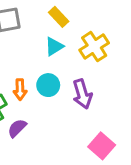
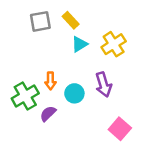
yellow rectangle: (59, 17) -> (71, 20), moved
cyan circle: (48, 85) -> (74, 93), moved

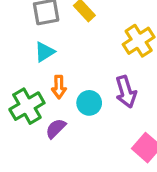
cyan triangle: (79, 44) -> (45, 52), moved

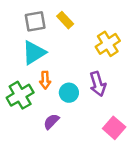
cyan triangle: (45, 52) -> (34, 53), size x1.5
purple semicircle: (56, 128) -> (51, 121), moved

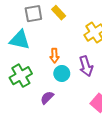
cyan triangle: (34, 53) -> (20, 40), moved, turned 45
orange arrow: (45, 80) -> (54, 56), moved

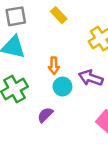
gray square: (33, 14) -> (16, 16), moved
purple arrow: (86, 66) -> (91, 78), turned 126

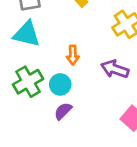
cyan circle: (62, 87) -> (60, 84), moved

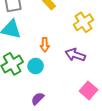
purple semicircle: (63, 111) -> (38, 99), moved

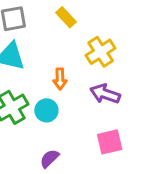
yellow cross: (83, 22) -> (101, 52), moved
pink square: (89, 90) -> (110, 142), moved, turned 36

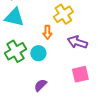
yellow cross: (101, 52) -> (63, 14), moved

